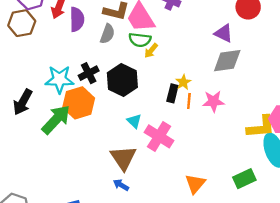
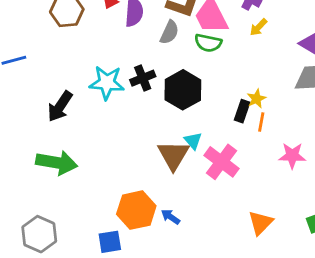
yellow arrow: (151, 51) -> (258, 27), moved
pink star: (213, 101) -> (292, 156), moved
orange hexagon: (79, 103) -> (136, 210), moved
green arrow: (56, 120) -> (57, 163), moved, turned 52
brown triangle: (123, 158) -> (173, 155), moved

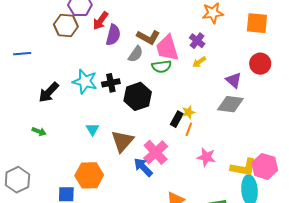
green semicircle: (208, 43) -> (162, 67), turned -30
cyan triangle: (193, 141) -> (92, 129), moved
green arrow: (57, 163) -> (39, 131), size x0.5
blue arrow: (170, 217) -> (143, 167), moved, size x1.5

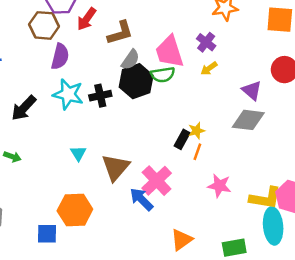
purple semicircle: (113, 35) -> (60, 56), moved
brown L-shape: (148, 37) -> (120, 33), moved, turned -45
black hexagon: (138, 96) -> (136, 81), moved

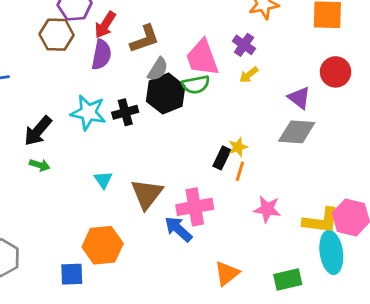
purple semicircle: (60, 56) -> (101, 55), moved
green arrow: (12, 157) -> (40, 165), moved
pink cross: (157, 181) -> (195, 207), turned 36

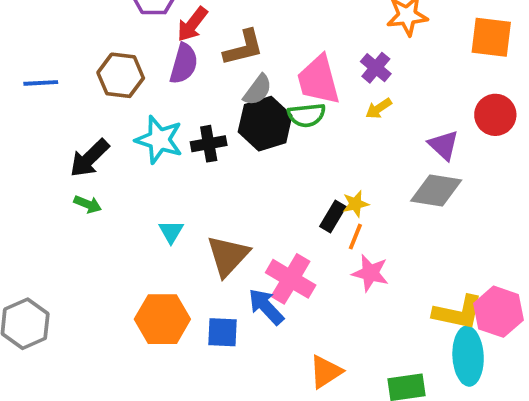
brown hexagon: (57, 35) -> (121, 75), moved
pink cross: (195, 207) -> (291, 279), turned 36
pink star: (267, 209) -> (370, 273), moved
blue square: (72, 274) -> (222, 332), moved

